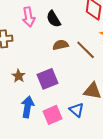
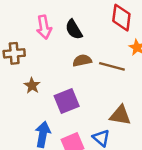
brown line: (86, 50) -> (112, 66), turned -30
brown star: (19, 76) -> (32, 86), moved

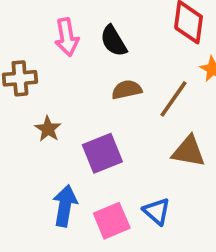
brown line: (112, 66) -> (174, 99), turned -70
brown triangle: (120, 115) -> (189, 151), moved

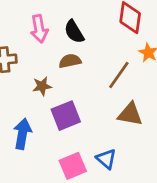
brown semicircle: (127, 90) -> (70, 61), moved
brown star: (48, 129) -> (42, 86), moved, turned 30
blue arrow: (65, 206) -> (22, 134), moved

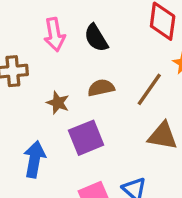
brown semicircle: (70, 61) -> (101, 88), moved
brown star: (42, 86) -> (58, 103), turned 30

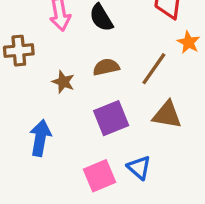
purple square: (86, 138) -> (111, 118), moved

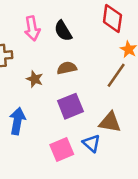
brown line: (154, 69) -> (116, 75), moved
brown triangle: (167, 115) -> (110, 122), moved

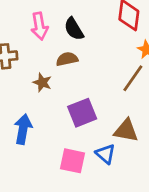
brown semicircle: (67, 68) -> (67, 59), moved
pink square: (62, 149) -> (72, 161), turned 35

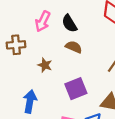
pink arrow: (40, 26) -> (43, 21), turned 36
brown semicircle: (67, 59) -> (74, 47), moved, turned 35

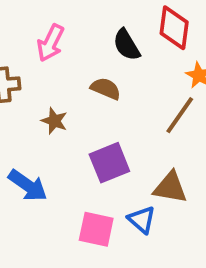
black semicircle: (69, 23) -> (127, 45), moved
blue arrow: (30, 101) -> (28, 185), turned 115

